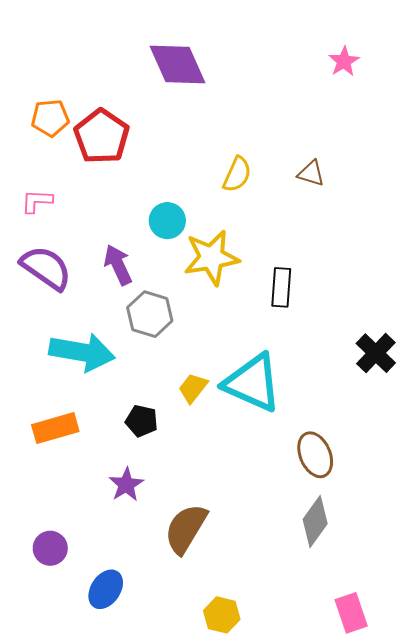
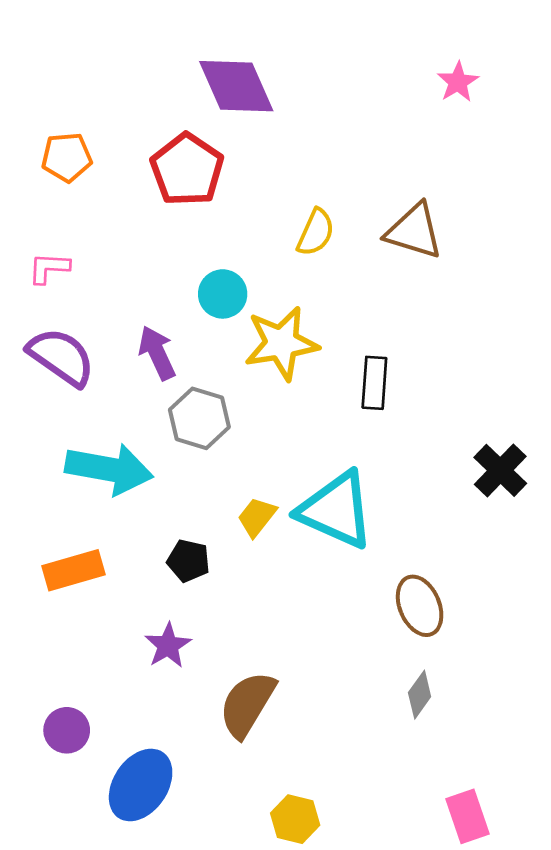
red pentagon: (102, 136) -> (187, 170), moved
brown triangle: (311, 173) -> (414, 231), size x1.6
gray diamond: (315, 522) -> (420, 695), size x0.7
blue ellipse: (106, 589) -> (141, 785), size x1.4

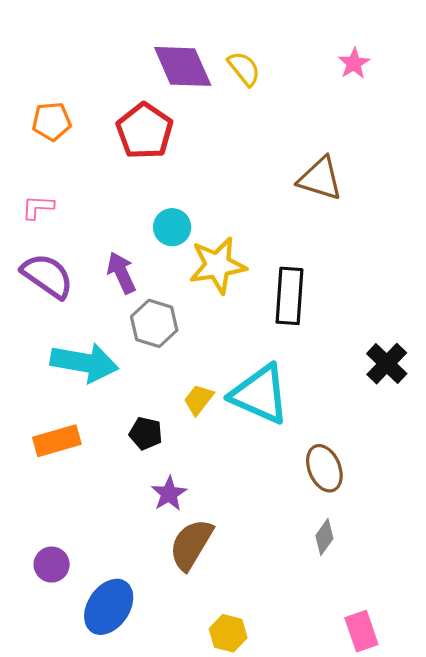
yellow semicircle: (316, 232) -> (244, 69), moved, turned -63
black rectangle: (374, 383) -> (289, 296), size x1.4
purple star: (168, 645) -> (169, 494), moved

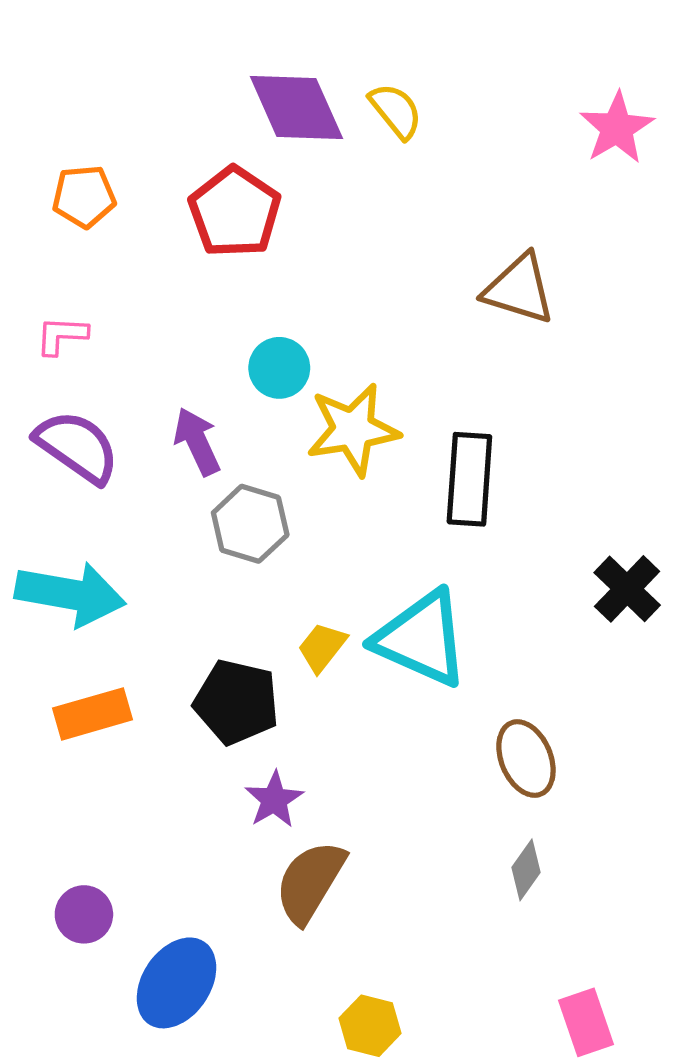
pink star: (354, 63) -> (617, 128), moved, size x1.4
cyan arrow: (84, 363) -> (70, 594), moved
black pentagon: (146, 433) -> (236, 702), size x1.6

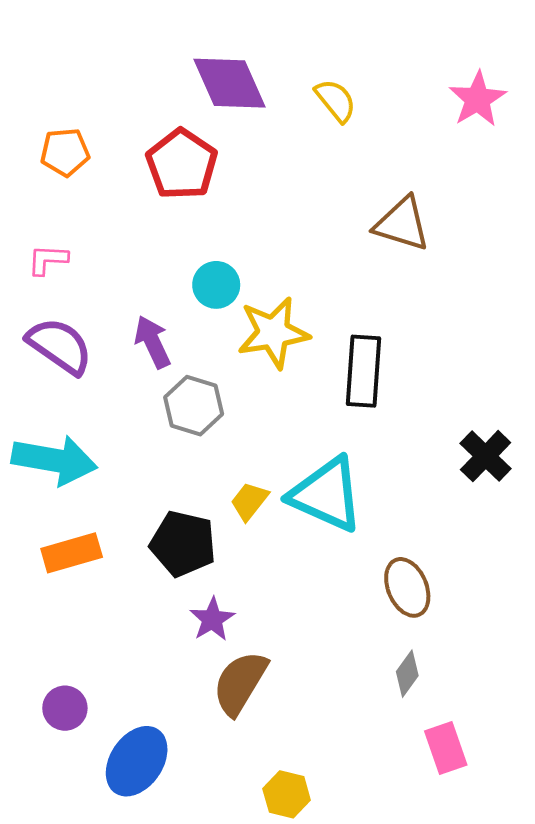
yellow semicircle: (396, 111) -> (336, 100), moved
pink rectangle: (586, 1022) -> (446, 748), moved

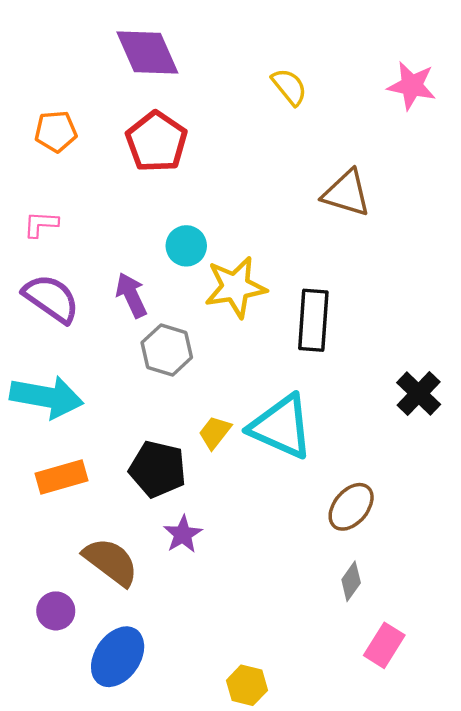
purple diamond: (229, 83) -> (147, 52), moved
pink star: (478, 99) -> (412, 86), turned -30
brown ellipse: (407, 587) -> (351, 507), turned 63
brown semicircle: (240, 683) -> (111, 562), moved, turned 96
pink rectangle: (446, 748) -> (384, 645), turned 51

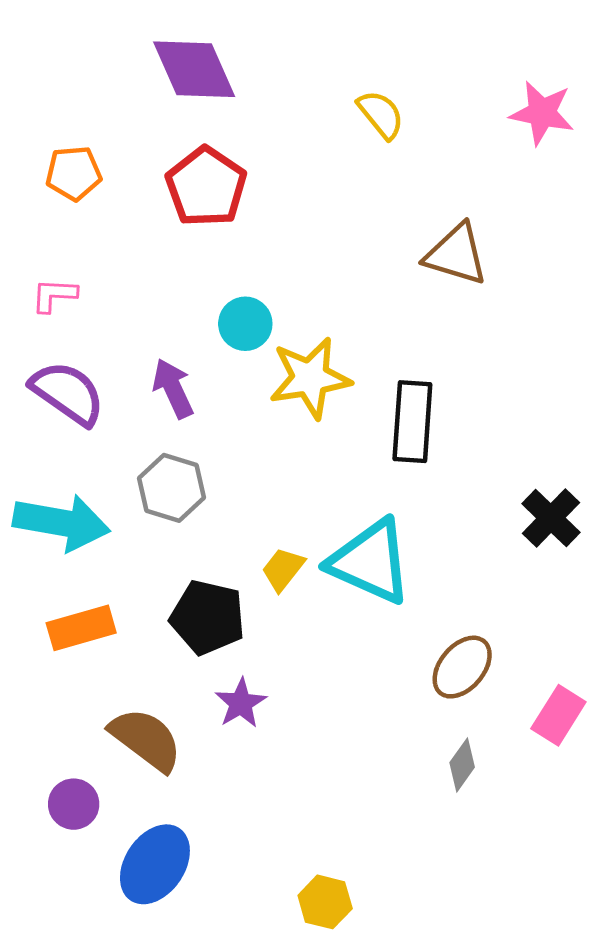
gray hexagon: (167, 350) -> (172, 488), moved
pink rectangle: (384, 645) -> (558, 715), moved

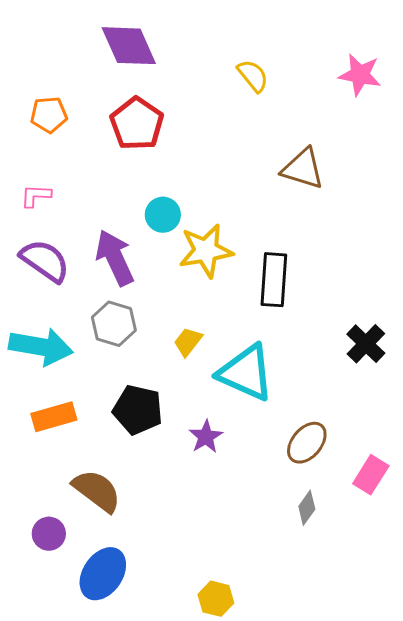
purple arrow: (173, 388) -> (115, 258), size x1.4
yellow trapezoid: (283, 569) -> (188, 342), moved
purple star: (241, 703) -> (206, 437), moved

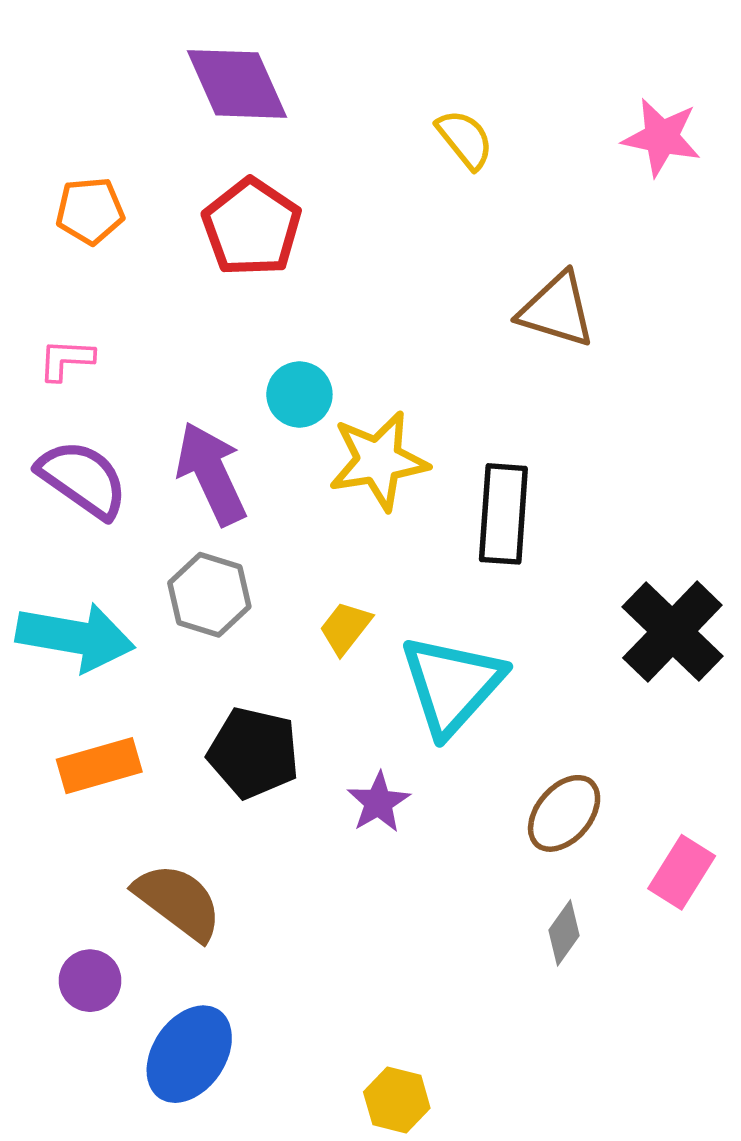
black cross: (366, 344) -> (672, 632), size x1.4
cyan triangle: (246, 373) -> (452, 685), turned 48

